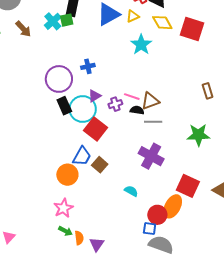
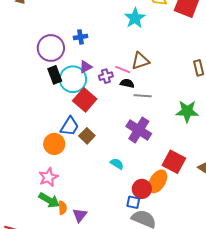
brown triangle: (150, 101) -> (140, 61), moved
green arrow: (65, 231) -> (49, 200), size x1.5

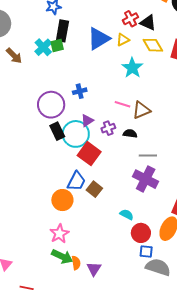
pink line: (123, 70) -> (123, 104), moved
gray line: (143, 96) -> (148, 156), moved
red circle: (142, 189) -> (141, 233), moved

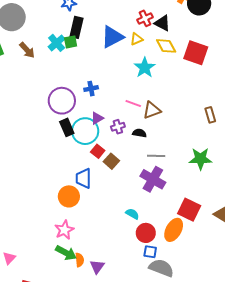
red square: (89, 154) -> (98, 151), size x0.6
blue trapezoid: (76, 181) -> (84, 178), turned 150
brown square: (94, 189) -> (111, 161), moved

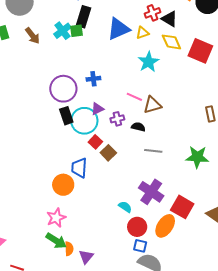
purple cross: (153, 179) -> (151, 192), moved

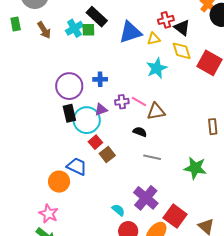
black rectangle: (83, 17) -> (97, 17), turned -70
purple cross: (117, 119) -> (122, 102), moved
blue trapezoid: (79, 168) -> (77, 166), turned 105
pink star: (56, 218) -> (49, 214), turned -30

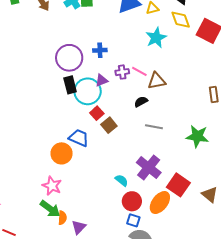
black semicircle: (140, 132) -> (141, 102), turned -48

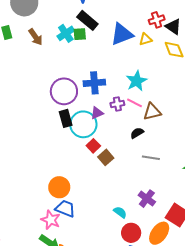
cyan star: (156, 38) -> (137, 81), moved
blue cross: (100, 50) -> (94, 83), size x1.5
blue trapezoid: (79, 138) -> (65, 209), moved
purple cross: (149, 167) -> (147, 199), size x0.7

